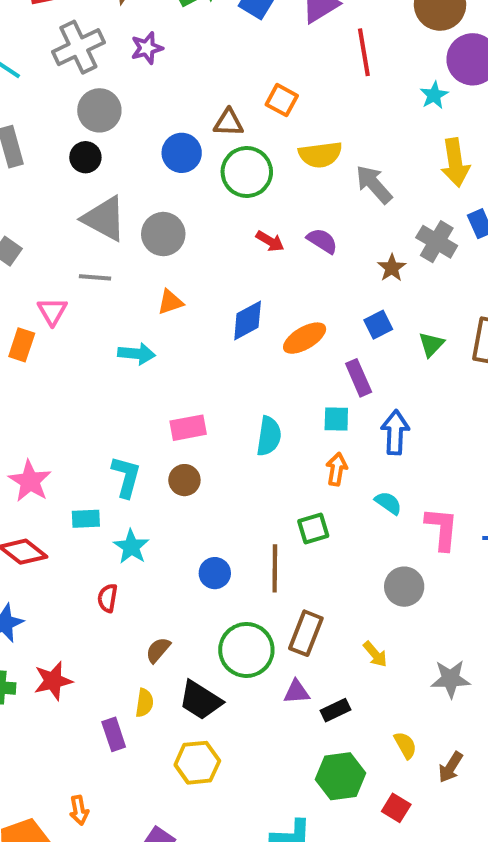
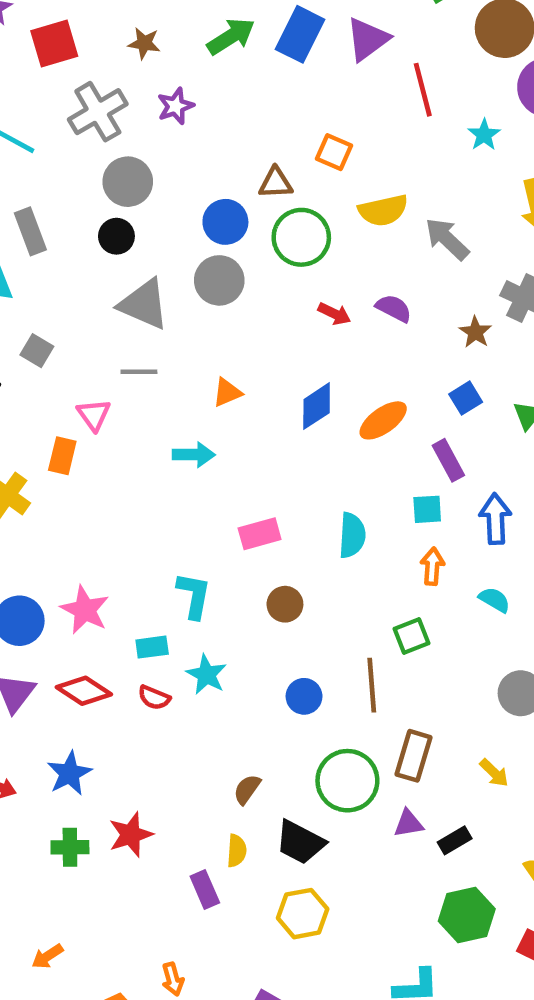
cyan star: (434, 95) -> (484, 135), moved
gray circle: (163, 234) -> (219, 280), moved
brown circle: (184, 480) -> (285, 604), moved
red semicircle: (107, 598) -> (154, 698), moved, turned -72

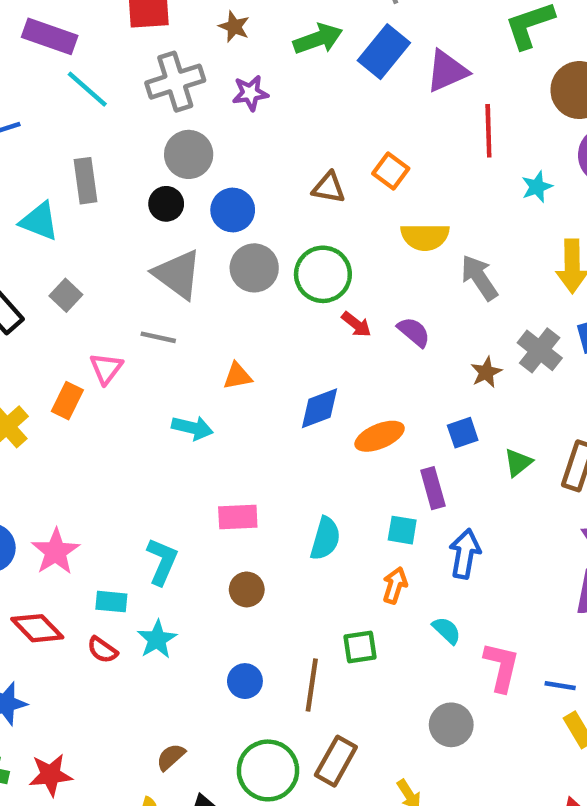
blue circle: (225, 222) -> (233, 210), moved
green circle: (301, 237) -> (323, 274), moved

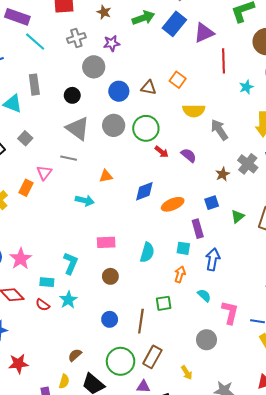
gray cross: (175, 82) -> (76, 38), size x0.7
gray circle: (189, 154) -> (94, 67), moved
blue circle: (233, 210) -> (119, 91), moved

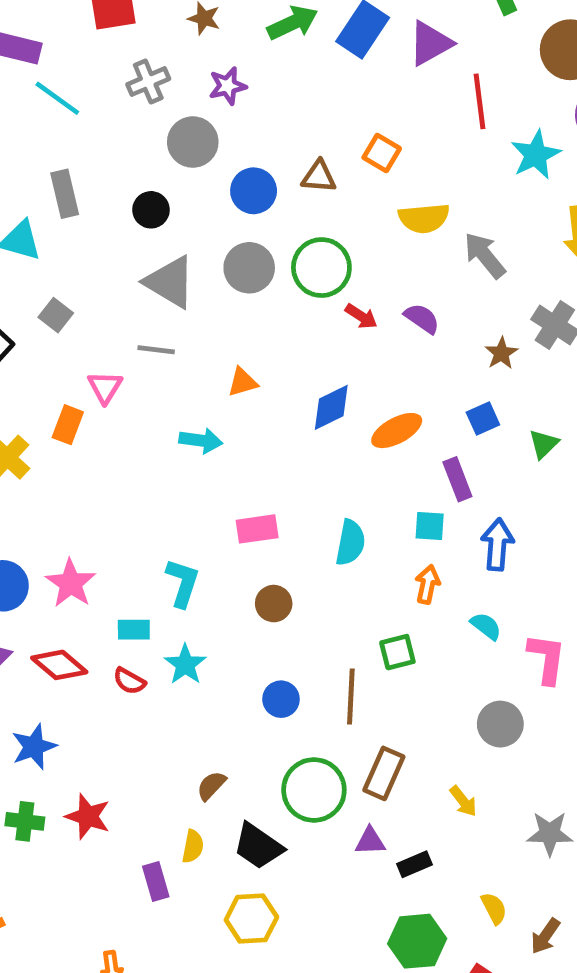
cyan star: (246, 87) -> (536, 155), size x1.5
red star: (18, 364) -> (88, 816), turned 30

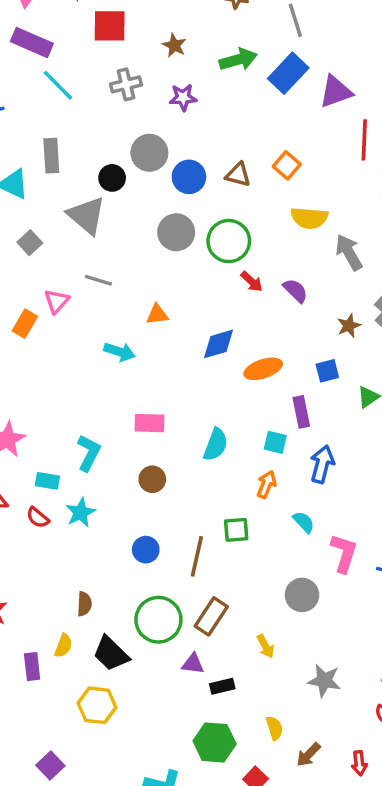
gray circle: (193, 142) -> (149, 153), moved
gray triangle: (170, 282) -> (87, 216), moved
brown semicircle: (211, 786) -> (84, 604), turned 130

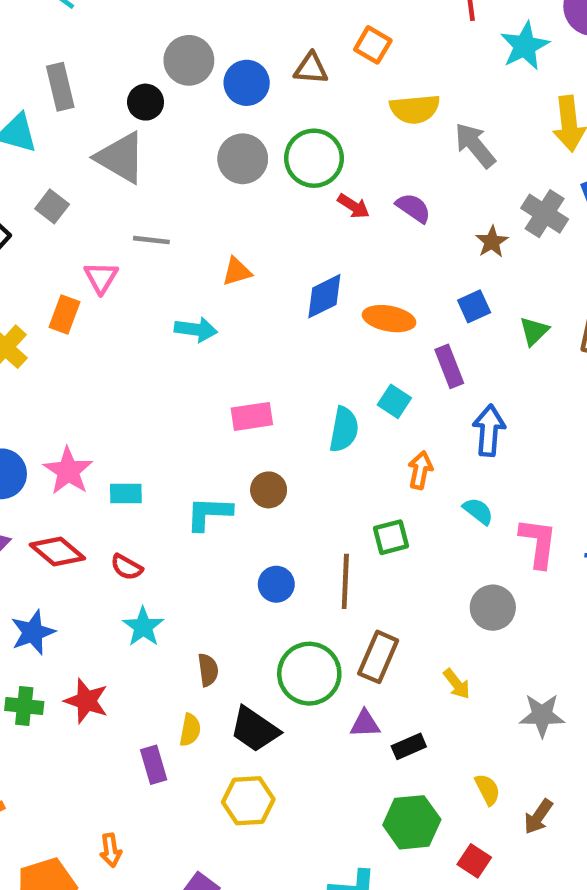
orange ellipse: (263, 369) -> (389, 319), turned 39
cyan square: (275, 442) -> (394, 401), moved, turned 30
cyan L-shape: (89, 453) -> (209, 513), moved, turned -105
cyan rectangle: (47, 481) -> (126, 493), moved
cyan star: (80, 513) -> (143, 627), moved

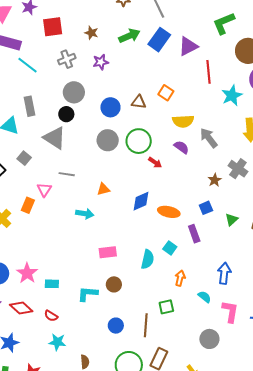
gray circle: (189, 60) -> (74, 92), moved
purple semicircle: (413, 208) -> (181, 147), moved
blue arrow: (489, 430) -> (224, 273), moved
cyan star: (143, 627) -> (57, 342), turned -30

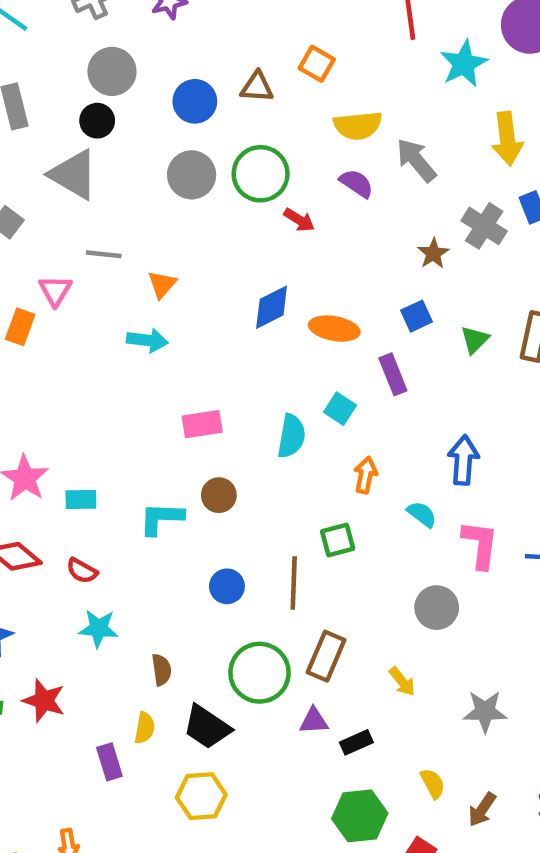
orange triangle: (103, 189) -> (162, 284), moved, turned -32

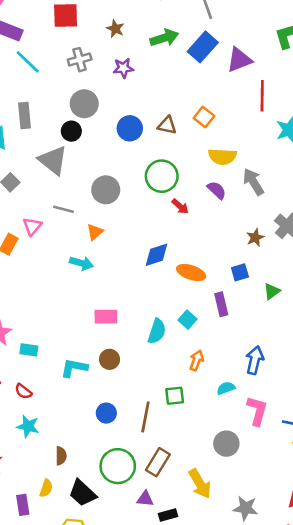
gray circle: (192, 175) -> (106, 190), moved
cyan semicircle: (422, 514) -> (226, 388), turned -66
yellow arrow: (402, 682) -> (200, 484), size x1.6

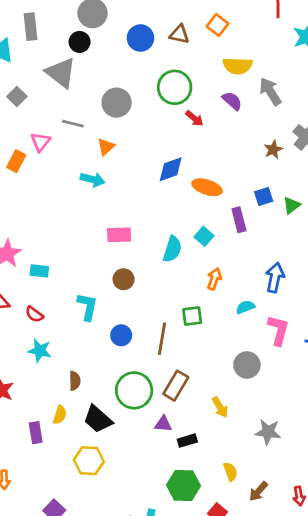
blue square: (240, 272) -> (264, 197), moved
cyan L-shape: (74, 368) -> (87, 307), moved, turned 92
yellow arrow: (200, 484) -> (220, 407), size x0.7

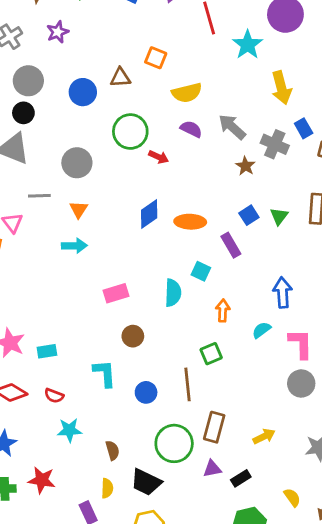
gray arrow: (270, 92) -> (232, 127), moved
gray circle: (247, 365) -> (301, 383), moved
yellow arrow: (220, 407) -> (264, 436), turned -70

